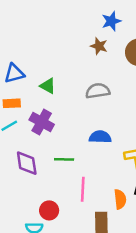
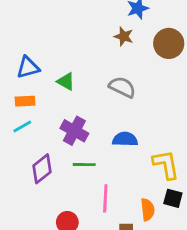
gray semicircle: (98, 91) -> (122, 87), turned 35
purple cross: (42, 122) -> (74, 131), moved
purple diamond: (27, 163) -> (42, 169), turned 60

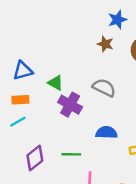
purple cross: (74, 131) -> (70, 105), moved

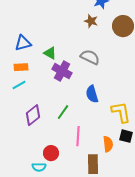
blue semicircle: (106, 132) -> (92, 94), turned -108
green line: (71, 154) -> (63, 112), turned -56

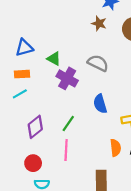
pink line: (78, 136) -> (66, 150), moved
orange semicircle: (108, 144) -> (116, 148), moved
red circle: (51, 153) -> (33, 163), moved

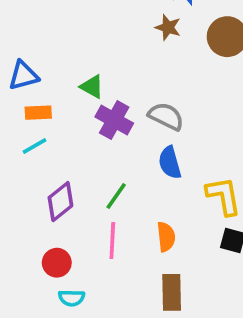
blue triangle: (24, 48) -> (23, 76), moved
gray semicircle: (98, 63) -> (166, 116), moved
orange semicircle: (116, 148) -> (166, 237), moved

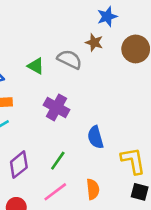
green triangle: (92, 87) -> (36, 66), moved
gray semicircle: (166, 116) -> (69, 59), moved
pink line: (112, 240) -> (55, 192), turned 50

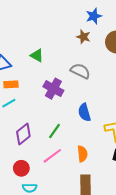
gray semicircle: (69, 59) -> (80, 71), moved

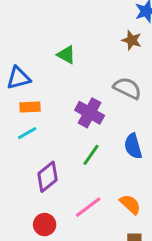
green triangle: (37, 55) -> (66, 55), moved
green line: (54, 131) -> (91, 155), moved
orange semicircle: (82, 154) -> (130, 204), turned -42

